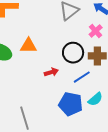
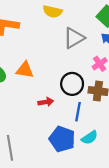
blue line: (82, 77) -> (78, 112), turned -54

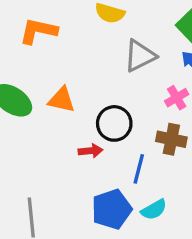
black circle: (72, 84) -> (114, 123), moved
blue pentagon: (62, 139) -> (112, 209), turned 30

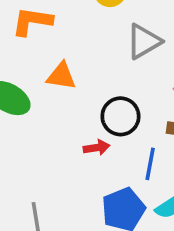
orange triangle: (62, 100) -> (61, 76), moved

